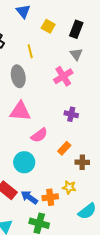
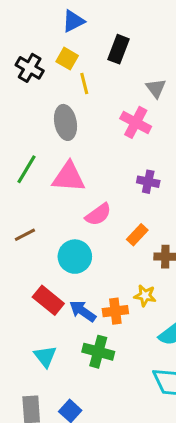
blue triangle: (23, 11) -> (73, 21), turned 42
yellow square: (48, 26) -> (67, 59), moved
black rectangle: (76, 29) -> (119, 49), moved
pink cross: (63, 76) -> (136, 122), turned -30

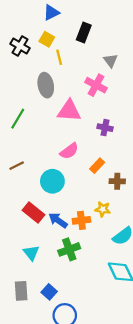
pink triangle: (69, 177) -> (69, 111), moved
green cross: (98, 352) -> (69, 249), turned -35

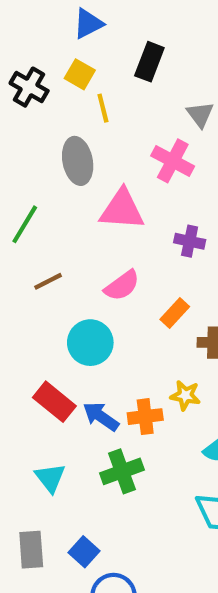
brown line: (17, 166) -> (48, 281), moved

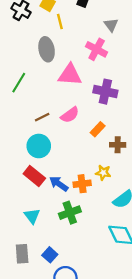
purple cross: (190, 241) -> (105, 92), size x1.5
brown line: (48, 281) -> (42, 117), moved
cyan circle: (90, 343) -> (39, 146), moved

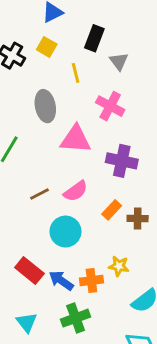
yellow line: (60, 22) -> (76, 73), moved
gray triangle: (111, 25) -> (119, 61), moved
brown cross: (118, 145) -> (138, 219), moved
cyan circle: (39, 146) -> (65, 232), moved

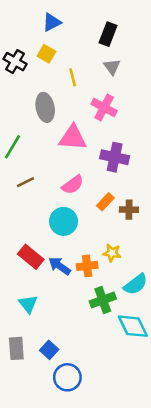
black rectangle: (94, 38) -> (108, 34), moved
brown line: (40, 194) -> (25, 182), moved
green cross: (76, 318) -> (103, 300), moved

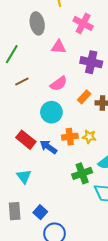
pink triangle: (73, 138) -> (59, 47), size x0.7
orange cross: (87, 266) -> (70, 137), moved

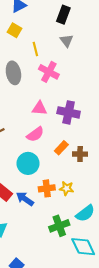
pink cross: (83, 23) -> (49, 72), moved
pink triangle: (59, 47) -> (39, 108), moved

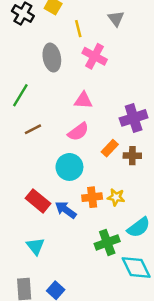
purple cross: (69, 112) -> (134, 118), moved, turned -30

